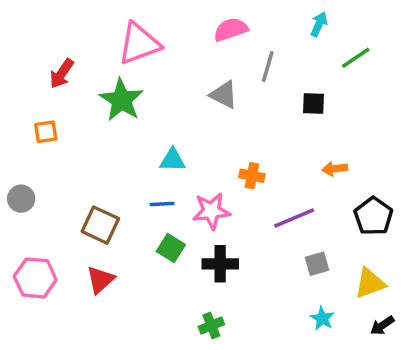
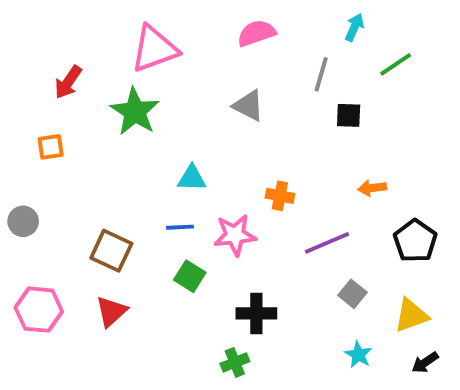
gray line: (268, 67) -> (321, 74), moved
black cross: (220, 264) -> (256, 313), moved
gray square: (317, 264) -> (352, 294), turned -35

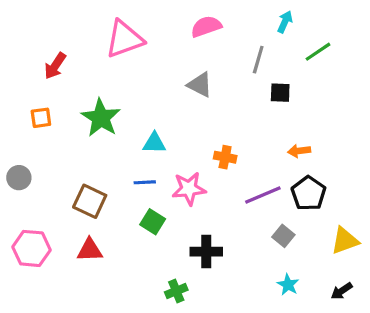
green star: (135, 112) -> (101, 118), moved
black pentagon: (415, 241) -> (309, 193), moved
red triangle: (111, 311) -> (90, 250), turned 40
yellow triangle: (411, 315) -> (345, 241), moved
green cross: (235, 362) -> (176, 291), moved

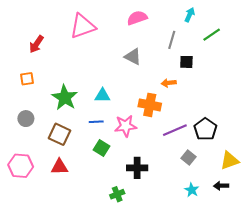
green star: (101, 118) -> (65, 98), moved
orange arrow: (299, 151) -> (169, 83), moved
orange cross: (225, 157) -> (150, 105), size x1.5
gray circle: (19, 178) -> (26, 119), moved
black arrow: (342, 291) -> (221, 186), moved, turned 32

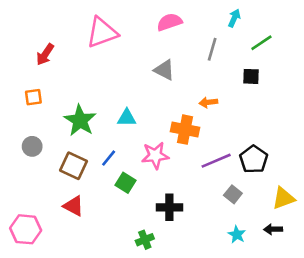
black square: (186, 62) -> (251, 76), moved
blue line: (96, 122) -> (109, 158), moved, turned -48
pink hexagon: (21, 166) -> (26, 229), moved
red triangle: (59, 167) -> (74, 206), turned 30

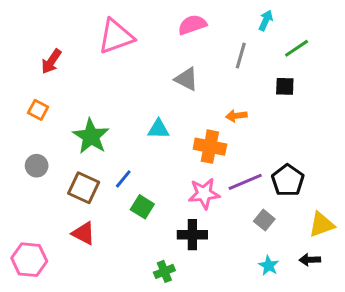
orange square: (33, 97) -> (38, 110), turned 36
cyan triangle: (127, 118) -> (159, 129), moved
pink star: (155, 155) -> (204, 194), moved

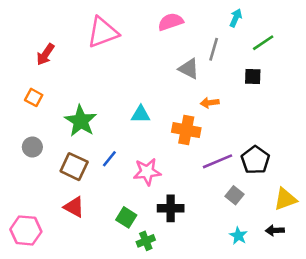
gray triangle: (186, 79) -> (189, 69), moved
pink star: (204, 194) -> (147, 172), moved
green square: (142, 207) -> (126, 217), moved

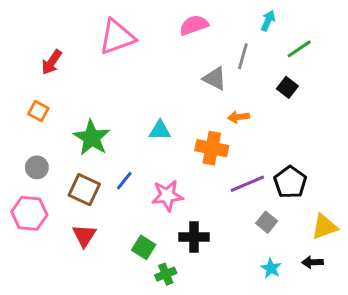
black square: (253, 77) -> (287, 87), turned 36
red triangle: (74, 207) -> (84, 236), turned 35
pink hexagon: (26, 230) -> (29, 213), moved

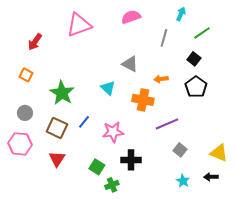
gray triangle: (215, 78) -> (130, 64), moved
cyan triangle: (160, 130) -> (108, 88), turned 42
black pentagon: (290, 182) -> (196, 87), moved
yellow triangle: (324, 227) -> (219, 153), turned 42

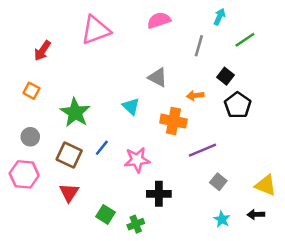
black square: (194, 59) -> (226, 76), moved
green square: (97, 167) -> (105, 214), moved

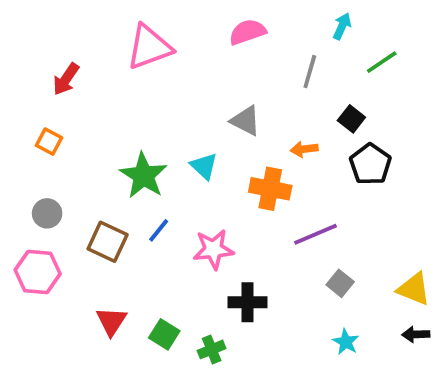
green star: (75, 113) -> (143, 176), moved
red triangle: (69, 193) -> (111, 321), moved
black arrow: (256, 214) -> (416, 334), moved

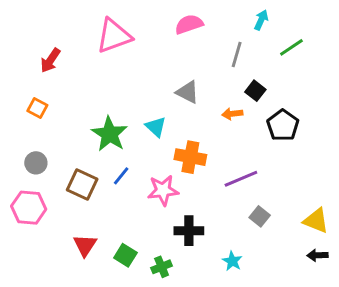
black square: (351, 119) -> (255, 91), moved
orange cross: (270, 189) -> (190, 157), moved
cyan star: (346, 342) -> (232, 261), moved

